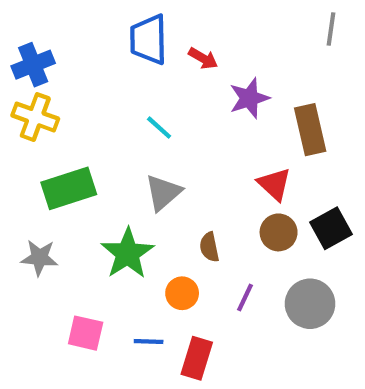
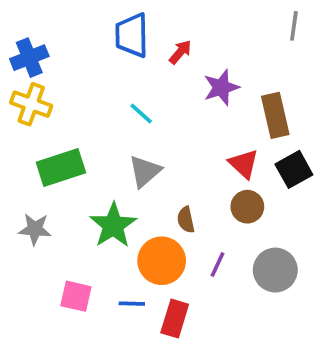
red arrow: (203, 58) -> (180, 52), turned -80
black square: (331, 228) -> (294, 169), moved
orange circle: (182, 293) -> (162, 261), size x1.6

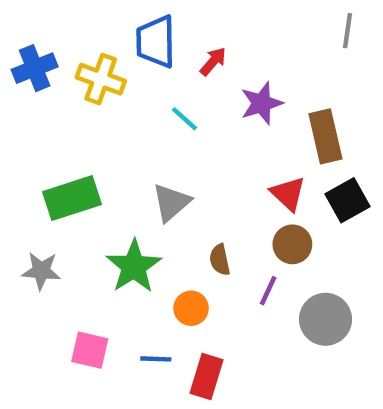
yellow cross: (31, 104) -> (101, 79), moved
cyan line: (141, 114) -> (184, 119), moved
orange circle: (162, 261) -> (191, 308), size x0.6
purple line: (218, 264) -> (268, 291), moved

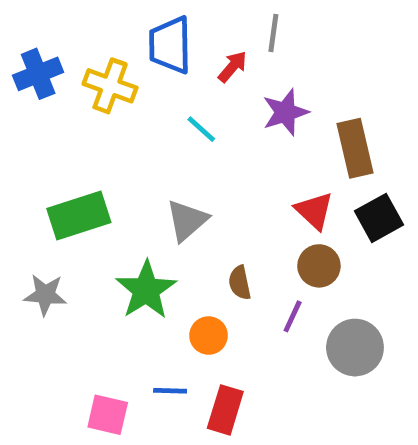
gray line: (348, 31) -> (273, 33), moved
pink square: (90, 350) -> (108, 415), moved

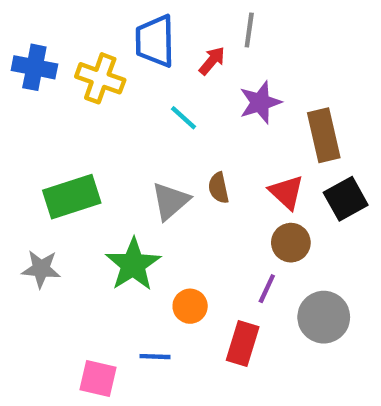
blue cross: (38, 74) -> (34, 67), turned 33
brown semicircle: (240, 283) -> (219, 188), moved
red rectangle: (225, 410) -> (243, 343), moved

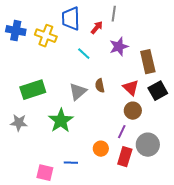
orange circle: (190, 306) -> (101, 149), moved
red rectangle: (243, 343) -> (125, 157), moved

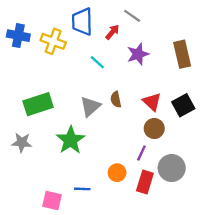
gray line: (114, 14) -> (132, 16), turned -63
brown rectangle: (148, 62) -> (182, 54), moved

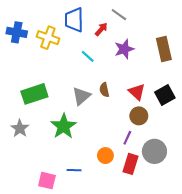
gray star: (22, 142) -> (20, 128), turned 30

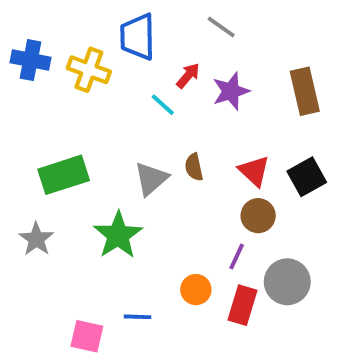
red arrow: (101, 29) -> (188, 76), moved

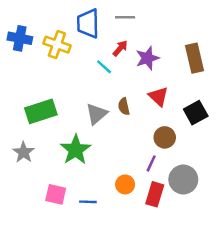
gray line: (221, 27) -> (125, 17), moved, turned -36
red triangle: (254, 171) -> (159, 97), moved
pink square: (87, 336) -> (56, 194), moved

